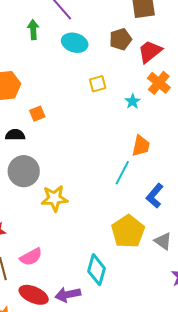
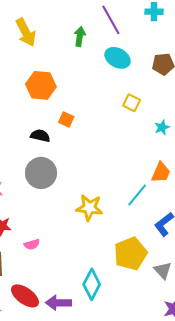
yellow square: (98, 84) -> (132, 103), turned 30
orange square: (37, 114) -> (66, 119), turned 35
yellow star: (54, 198) -> (89, 208), moved
pink semicircle: (31, 257) -> (32, 244), moved, size x0.7

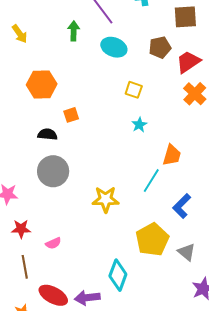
yellow arrow: (26, 32) -> (20, 34), size x0.7
orange square: (66, 119) -> (71, 115), turned -35
cyan star: (162, 127) -> (139, 125), moved

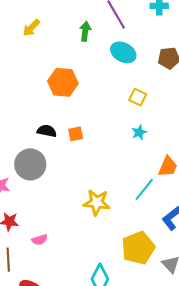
yellow arrow: (20, 34) -> (31, 28), turned 72
orange hexagon: (42, 84) -> (63, 82), moved
orange square: (71, 115) -> (76, 134), moved
gray circle: (53, 171) -> (30, 164), moved

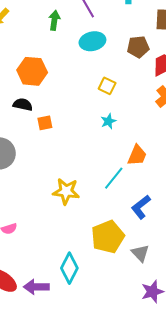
cyan ellipse: (123, 52) -> (92, 41), turned -40
black semicircle: (47, 131) -> (23, 104), moved

